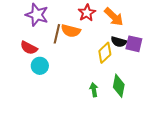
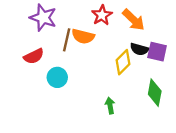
red semicircle: (29, 48) -> (34, 56), turned -54
cyan circle: (40, 66) -> (57, 77), moved
green diamond: (119, 86) -> (155, 93), moved

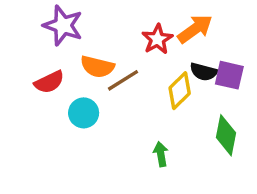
red star: (102, 15) -> (157, 39), moved
orange arrow: (134, 20) -> (195, 29), turned -80
orange semicircle: (83, 36) -> (97, 67), moved
brown line: (67, 40) -> (123, 80), moved, turned 45

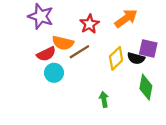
red star: (157, 39) -> (89, 24), moved
black semicircle: (204, 72) -> (136, 58), moved
red semicircle: (49, 82) -> (46, 54), moved

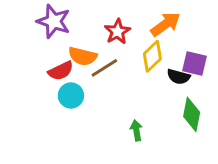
yellow diamond: (116, 58) -> (152, 56), moved

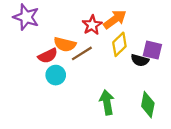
purple star: (53, 21) -> (26, 17), moved
orange arrow: (165, 24) -> (115, 19), moved
green diamond: (192, 114) -> (148, 105), moved
green arrow: (136, 130) -> (107, 102), size x1.5

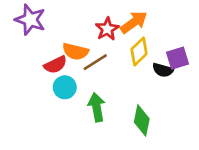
purple square: (152, 50) -> (178, 58), turned -30
green arrow: (107, 102) -> (97, 107), moved
green diamond: (148, 105) -> (142, 120), moved

